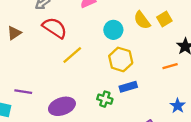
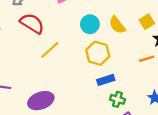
yellow square: (164, 19) -> (147, 22), moved
yellow semicircle: (142, 20) -> (117, 25), moved
green cross: (105, 99) -> (117, 99), moved

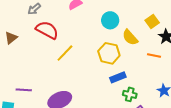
cyan circle: (90, 24) -> (110, 20), moved
yellow semicircle: (117, 25) -> (130, 37), moved
orange line: (147, 59) -> (154, 56), turned 32

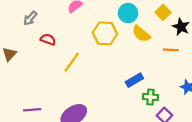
cyan circle: (110, 20) -> (128, 13), moved
red semicircle: (47, 30) -> (48, 39), size x0.6
yellow hexagon: (109, 53) -> (105, 33), moved

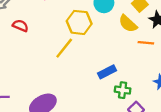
yellow semicircle: (141, 34) -> (128, 24), moved
yellow line: (72, 62) -> (64, 48), moved

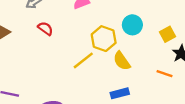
yellow semicircle: (128, 24) -> (122, 61), moved

